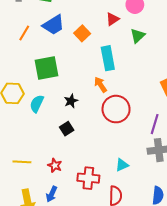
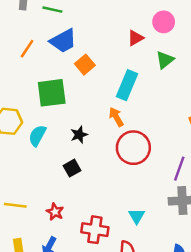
orange square: (82, 33) -> (85, 65), moved
cyan rectangle: (108, 58) -> (127, 85), turned 30
cyan triangle: (122, 165) -> (137, 216), turned -40

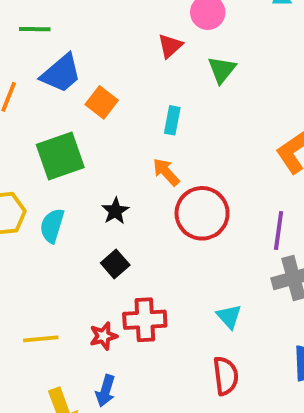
cyan rectangle: (127, 85) -> (172, 120), size x0.6
red star: (55, 212) -> (103, 336), turned -30
red cross: (95, 230) -> (145, 320), moved

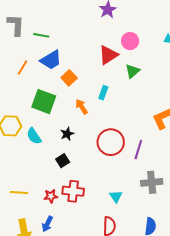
red triangle: (170, 46) -> (108, 55), size x1.5
green square: (60, 156) -> (44, 102), turned 30
orange arrow: (166, 172) -> (82, 107), moved
cyan semicircle: (52, 226) -> (34, 136), turned -60
purple line: (279, 231) -> (138, 150), moved

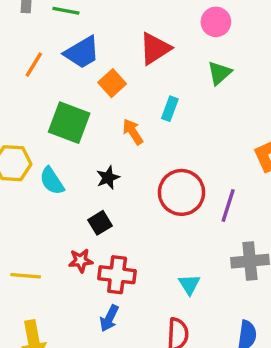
red triangle: (108, 55) -> (155, 49), moved
red star: (51, 196) -> (81, 261), moved
blue arrow: (47, 224) -> (109, 318), moved

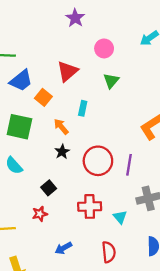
black star: (108, 178) -> (62, 152), moved
red cross: (117, 275) -> (90, 206), moved
cyan triangle: (189, 284) -> (120, 217), moved
blue arrow: (109, 318) -> (63, 248), turned 42

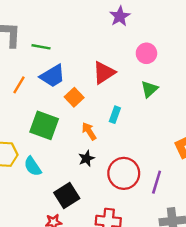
black square: (49, 188) -> (67, 195), size x1.5

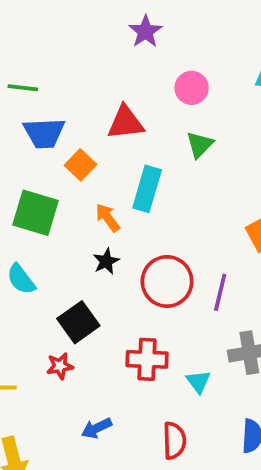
red triangle: (104, 73) -> (126, 123), turned 30
blue trapezoid: (53, 76) -> (44, 133), turned 32
cyan rectangle: (115, 115) -> (147, 189), size x1.6

